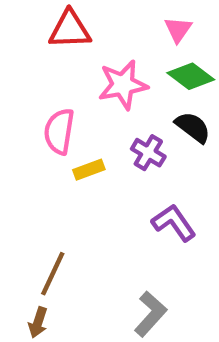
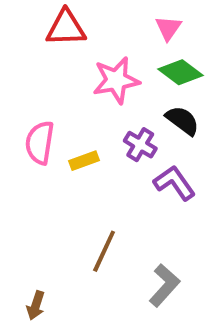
pink semicircle: (59, 131) -> (40, 143), moved
purple L-shape: (174, 223) -> (174, 183), moved
brown line: (53, 274) -> (104, 251), moved
gray L-shape: (150, 314) -> (164, 285), moved

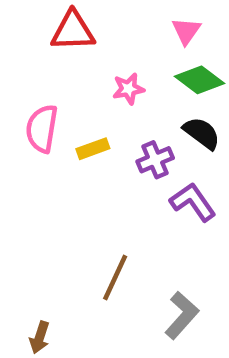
pink star: (116, 80) -> (128, 89), size x0.6
pink semicircle: (40, 143) -> (42, 129), moved
purple cross: (140, 145) -> (155, 160), turned 36
yellow rectangle: (84, 161) -> (93, 149), moved

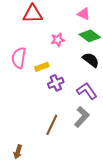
pink triangle: (186, 31) -> (84, 14), turned -40
purple cross: (155, 160) -> (56, 83), moved
gray L-shape: (182, 315) -> (82, 117), moved

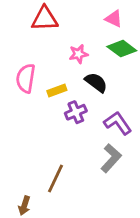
black semicircle: (91, 60) -> (96, 82), moved
brown line: (52, 125) -> (55, 179), moved

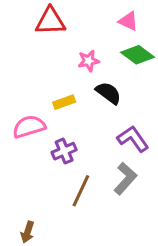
pink semicircle: (26, 78) -> (29, 127), moved, turned 64
purple cross: (76, 112) -> (64, 151), moved
brown line: (55, 179) -> (81, 191), moved

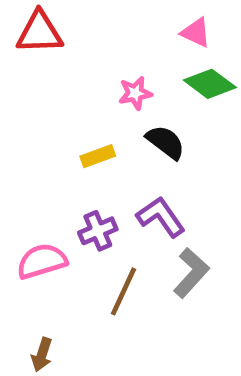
red triangle: (50, 21) -> (39, 32), moved
pink semicircle: (29, 127) -> (42, 261), moved
purple L-shape: (133, 139) -> (161, 217), moved

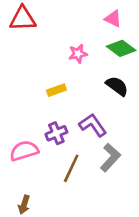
black semicircle: (165, 142) -> (117, 86), moved

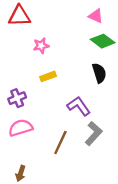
pink star: (78, 54) -> (41, 46), moved
black semicircle: (117, 86) -> (99, 73), turned 36
purple cross: (56, 133) -> (17, 98), moved

